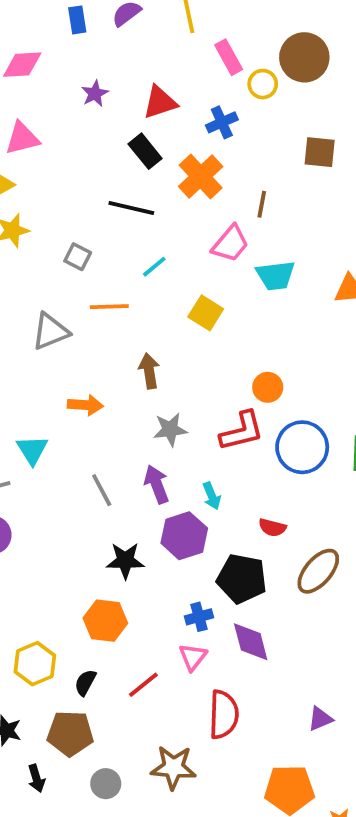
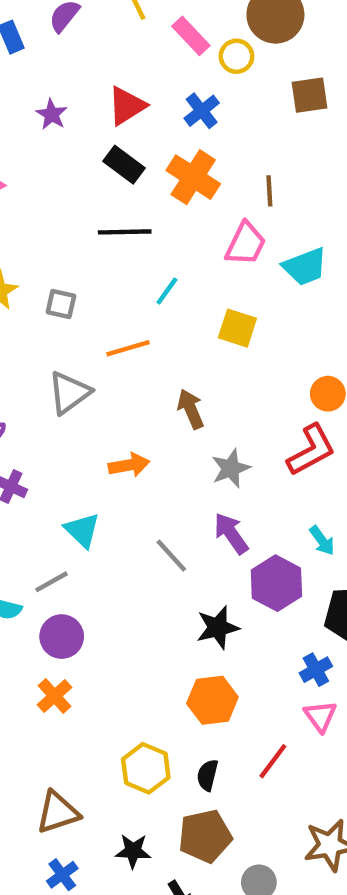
brown square: (320, 152) -> (310, 95), moved
gray square: (78, 257) -> (61, 304), moved
cyan arrow: (212, 496) -> (322, 541), moved

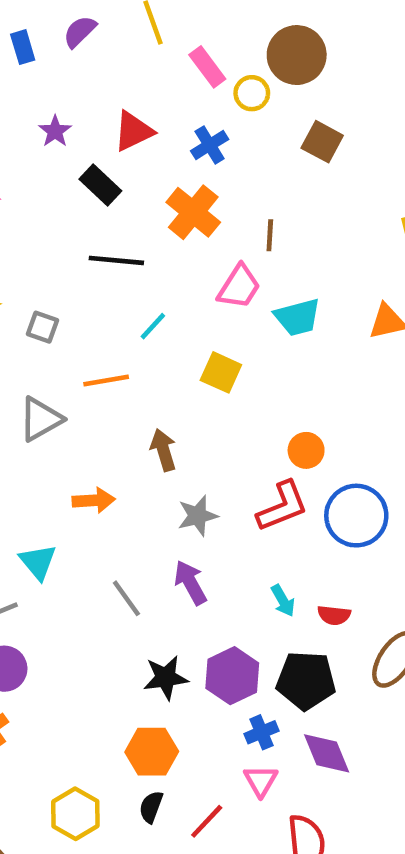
brown square: (310, 95) -> (322, 142), turned 30
black rectangle: (124, 165) -> (100, 185), moved
purple hexagon: (276, 583) -> (232, 676), moved
black semicircle: (207, 775) -> (151, 807), moved

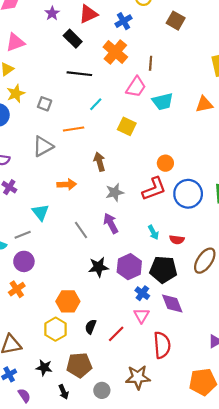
blue cross: (262, 732) -> (142, 293), turned -32
orange hexagon: (152, 752) -> (68, 301), moved

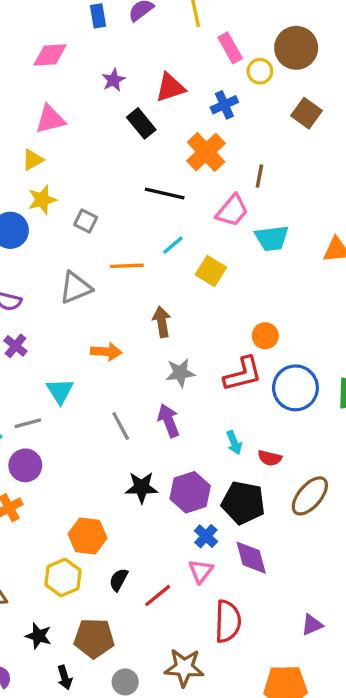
black line: (79, 74) -> (165, 194), moved
cyan line: (96, 104) -> (173, 245), moved

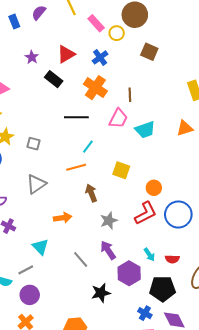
orange line: (127, 266) -> (76, 167), moved
yellow square: (211, 271) -> (121, 170), moved
purple hexagon: (190, 492) -> (129, 273), moved

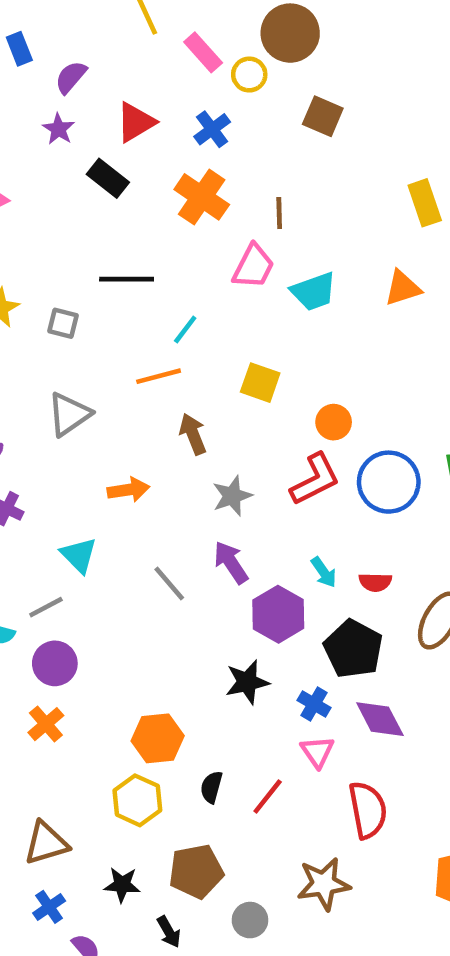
purple semicircle: (39, 13) -> (71, 77), moved
black line: (76, 117) -> (127, 279), moved
black pentagon: (162, 289) -> (353, 649), turned 30
black star: (101, 293) -> (247, 682), moved

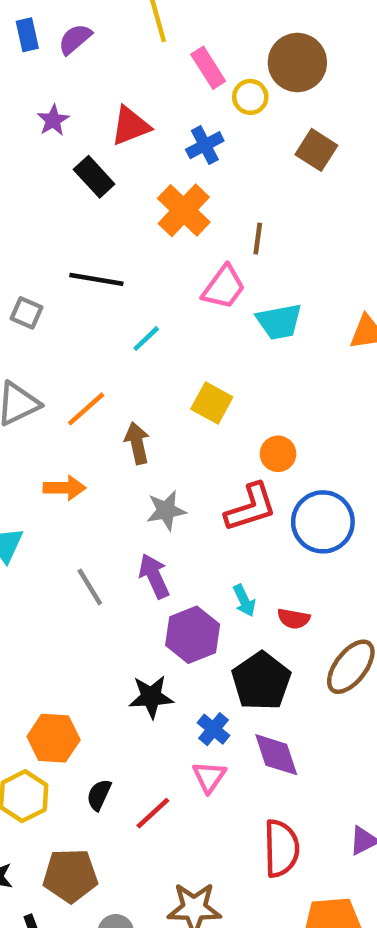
purple semicircle: (71, 77) -> (75, 39), moved
orange line: (159, 376) -> (86, 409), moved, turned -36
red semicircle: (368, 810) -> (281, 848), moved

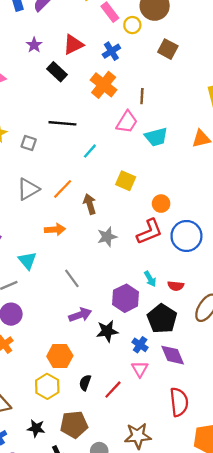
purple arrow: (154, 576) -> (80, 315), moved, turned 100

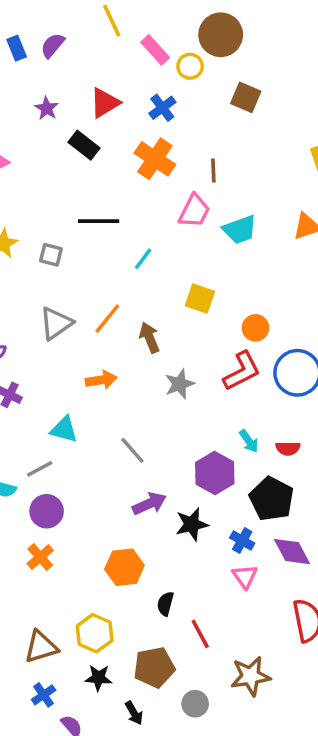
cyan triangle: (27, 260) -> (64, 430), turned -30
yellow hexagon: (47, 386) -> (95, 633), moved
red line: (113, 390) -> (200, 634), moved, turned -66

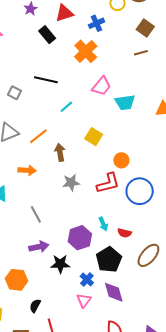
brown line: (213, 171) -> (141, 53), moved, turned 64

